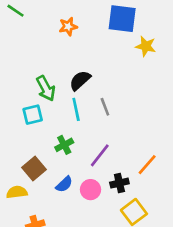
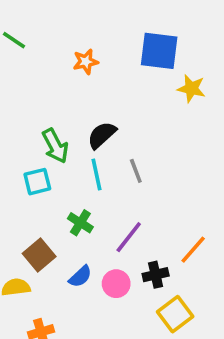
green cross: (64, 145) -> (80, 223), turned -30

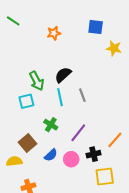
blue square: (159, 51) -> (96, 27), size x0.7
yellow square: (175, 314) -> (105, 176), turned 30

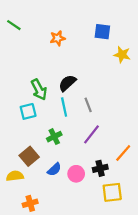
green cross: (51, 125) -> (54, 137), turned 32
purple line: (78, 133) -> (91, 134), moved

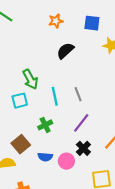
orange star: (58, 38) -> (56, 21), moved
black semicircle: (67, 83) -> (65, 51), moved
black cross: (100, 168) -> (83, 148), moved, turned -32
blue semicircle: (54, 169) -> (45, 157), turned 48

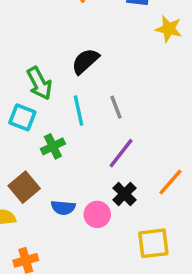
black semicircle: (65, 51) -> (85, 61), moved
cyan square: (20, 101) -> (22, 117), turned 35
green cross: (45, 125) -> (53, 146), moved

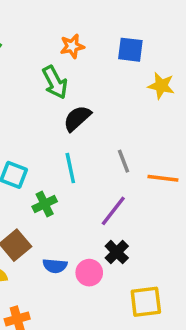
green arrow: (39, 83) -> (55, 82), moved
gray line: (116, 107) -> (124, 161), moved
orange line: (170, 182) -> (163, 178), moved, turned 56

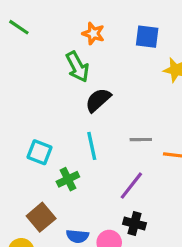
orange star: (72, 46) -> (93, 33), turned 30
gray line: (124, 161) -> (141, 140), turned -70
black cross: (117, 252) -> (134, 224), turned -30

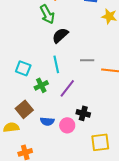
purple line: (131, 186) -> (67, 88), moved

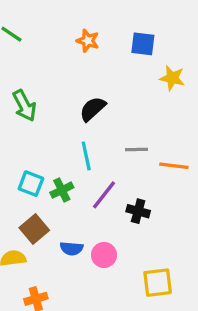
green arrow: (47, 14) -> (24, 106), moved
cyan square: (23, 68) -> (31, 184), moved
black cross: (83, 113) -> (138, 211), moved

